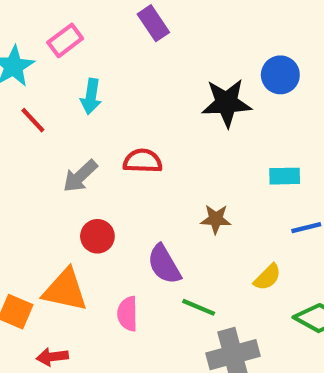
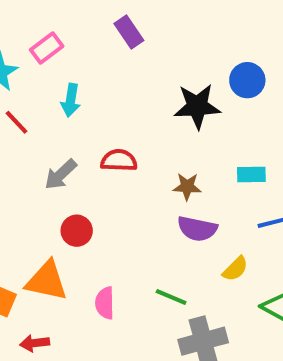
brown star: (216, 219) -> (187, 187), moved
purple semicircle: (164, 264) -> (197, 229), moved, turned -48

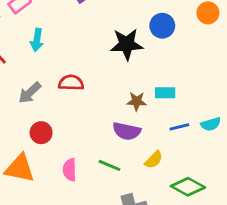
brown star: (187, 187) -> (137, 101), moved
green line: (171, 297) -> (110, 165), moved
pink semicircle: (105, 303) -> (70, 170), moved

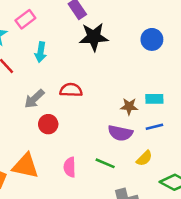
black star: (127, 44) -> (94, 37), moved
blue line: (179, 127) -> (154, 127), moved
red circle: (41, 133) -> (48, 124), moved

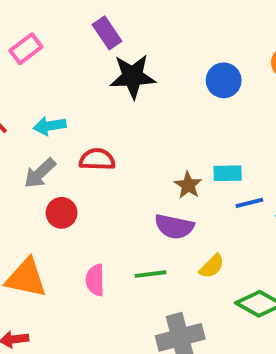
cyan arrow: (41, 52) -> (50, 126), moved, turned 72
brown star: (129, 106) -> (188, 185), turned 30
blue line: (154, 127) -> (249, 203), moved
green line: (105, 163) -> (150, 274), turned -30

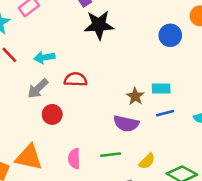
blue circle: (224, 80) -> (170, 35), moved
blue line: (249, 203) -> (165, 113), moved
yellow semicircle: (212, 266) -> (147, 161), moved

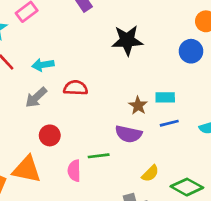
black star: (99, 25) -> (127, 40), moved
blue circle: (170, 35) -> (191, 51), moved
red circle: (52, 114) -> (50, 135), moved
green line: (111, 155) -> (99, 156), moved

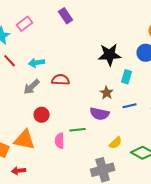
black star: (127, 40) -> (110, 55), moved
cyan rectangle: (165, 97) -> (127, 77), moved, turned -72

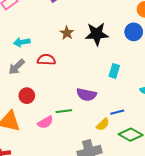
cyan rectangle: (127, 77) -> (114, 71), moved
brown star: (107, 93) -> (67, 33), moved
blue line: (130, 106) -> (117, 112), moved
pink semicircle: (60, 141) -> (45, 122), turned -119

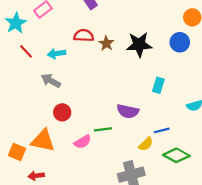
red semicircle: (46, 60) -> (84, 35), moved
gray arrow: (17, 67) -> (51, 81), turned 72

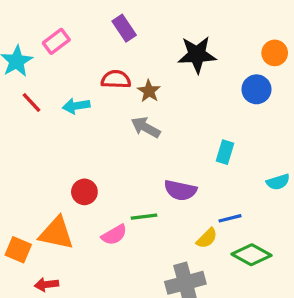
black star: (139, 45) -> (197, 55), moved
gray arrow: (51, 81) -> (146, 127), moved

